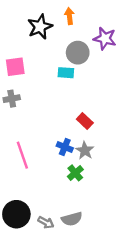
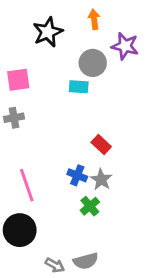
orange arrow: (69, 16) -> (94, 19), moved
black circle: (16, 214) -> (20, 230), moved

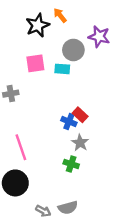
orange arrow: (94, 19) -> (60, 15), moved, turned -32
pink square: (18, 80) -> (35, 63), moved
blue cross: (77, 175) -> (69, 121), moved
green cross: (90, 206) -> (71, 164), turned -32

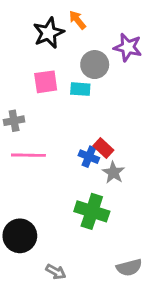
gray star: (80, 143) -> (113, 172), moved
pink line: (21, 147) -> (28, 155), moved, turned -70
green cross: (71, 164) -> (92, 211), size x1.6
gray semicircle: (68, 208) -> (129, 267), moved

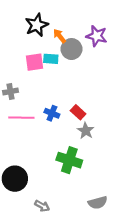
orange arrow: (77, 20) -> (60, 36), moved
cyan rectangle: (80, 89) -> (51, 59), moved
blue cross: (89, 157) -> (52, 113), moved

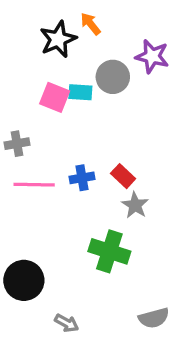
orange arrow: (60, 36) -> (91, 24), moved
pink square: (34, 62) -> (55, 97), turned 30
blue cross: (52, 113) -> (82, 178), turned -32

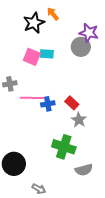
gray circle: (113, 77) -> (81, 47), moved
pink line: (34, 185) -> (32, 98), moved
gray semicircle: (154, 318) -> (84, 170), moved

